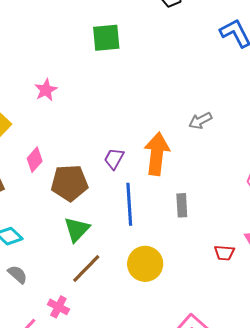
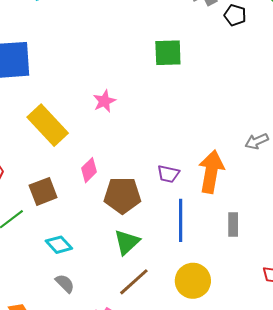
purple trapezoid: (114, 159) -> (168, 174), turned -110

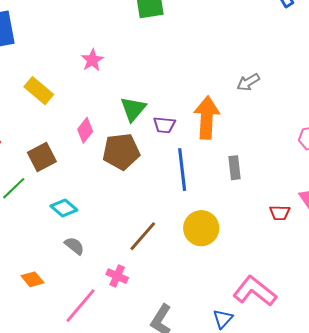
yellow rectangle: (48, 125) -> (39, 91), size x0.7
green triangle: (127, 242) -> (133, 109), moved

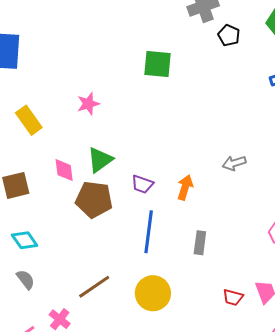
green triangle: (133, 109) -> (100, 160), moved
orange arrow: (207, 118) -> (185, 187), size x0.6
pink diamond: (85, 130) -> (64, 170), turned -60

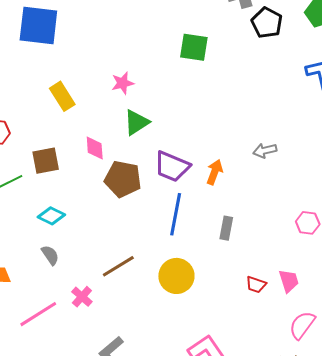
black pentagon: (229, 35) -> (267, 23), size x1.4
green triangle: (100, 160) -> (136, 122), moved
purple trapezoid: (142, 184) -> (172, 166), size x1.6
cyan diamond: (25, 240) -> (51, 216), turned -32

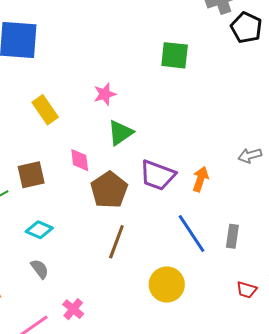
brown pentagon: (123, 179) -> (109, 190), turned 30
blue line: (176, 214) -> (191, 234), moved, turned -42
gray rectangle: (226, 228) -> (232, 236), moved
brown line: (118, 266) -> (116, 242), moved, turned -36

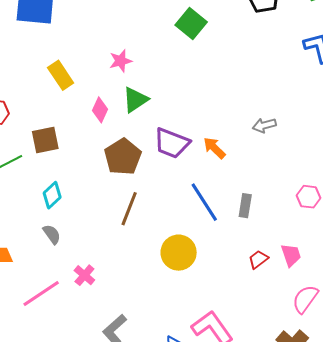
green square: (175, 55) -> (191, 24), turned 32
pink diamond: (80, 160) -> (100, 110), moved, turned 30
orange arrow: (200, 179) -> (214, 148), turned -65
cyan diamond: (39, 230) -> (52, 195), turned -68
red trapezoid: (247, 290) -> (258, 259), turned 125

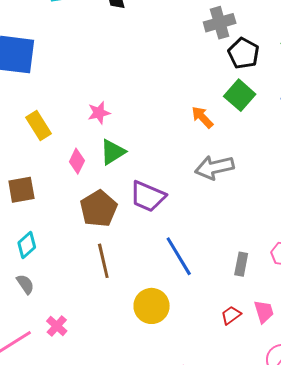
green square: (191, 24) -> (240, 95), moved
gray arrow: (264, 125) -> (214, 167), moved, size x1.6
orange arrow: (214, 148) -> (202, 117), moved
gray rectangle: (245, 206) -> (241, 264), moved
brown line: (129, 209) -> (103, 261), turned -36

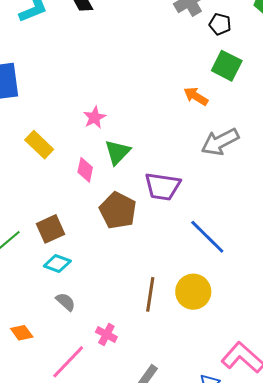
black pentagon: (244, 53) -> (220, 24), size x0.7
brown square: (21, 190) -> (51, 229), moved
cyan diamond: (27, 245) -> (57, 263), turned 76
brown line: (103, 261) -> (150, 294), moved, turned 36

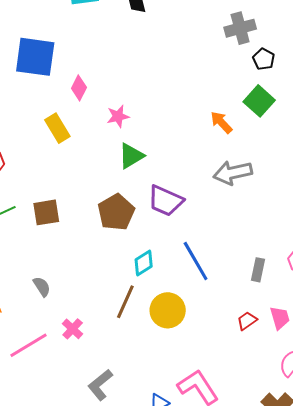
pink diamond: (85, 170) -> (79, 88), moved
cyan diamond: (57, 263) -> (144, 263), moved, turned -68

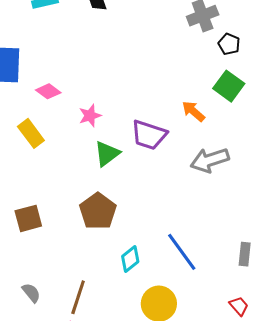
pink diamond: (79, 88) -> (48, 91), turned -75
purple trapezoid: (166, 201) -> (149, 135), moved
brown line: (125, 302) -> (78, 297), moved
red trapezoid: (247, 321) -> (239, 306), turned 90

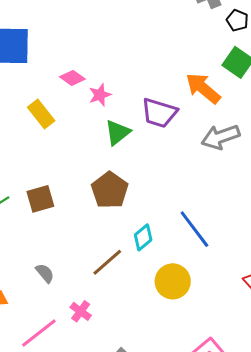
pink diamond: (48, 91) -> (72, 78), moved
orange arrow: (193, 111) -> (203, 88), size x1.5
brown line: (78, 297) -> (107, 262), moved, turned 32

